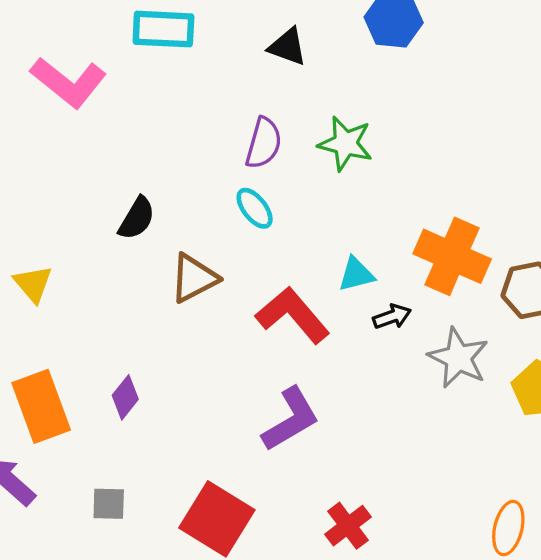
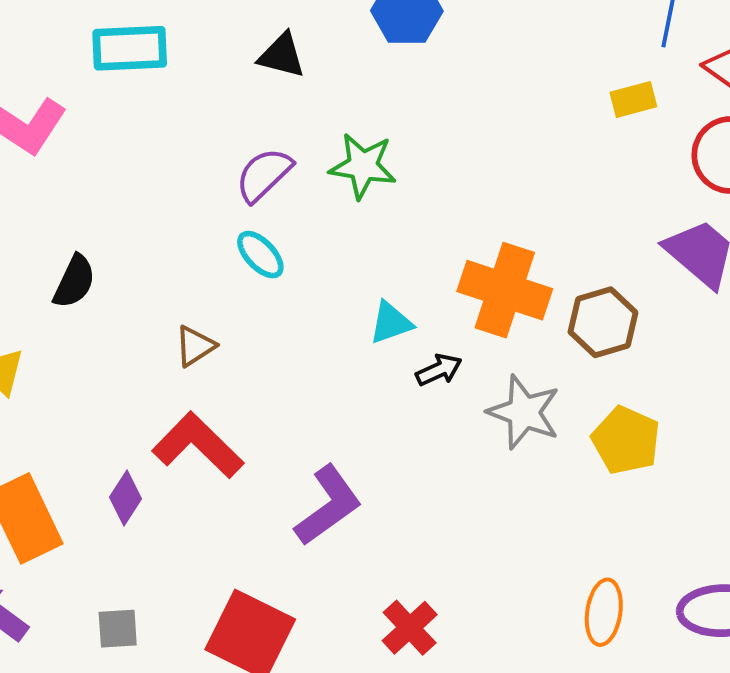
purple semicircle: (264, 143) -> (264, 175), turned -144
black semicircle: (137, 218) -> (74, 282), moved
brown triangle: (194, 278) -> (195, 346), size x0.7
red L-shape: (293, 315) -> (198, 445), moved

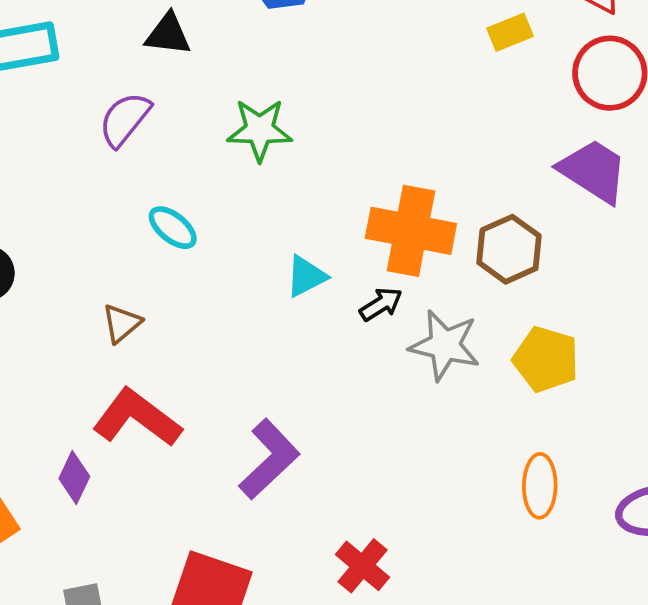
purple semicircle: (264, 175) -> (125, 119), moved
black arrow: (439, 370) -> (381, 304), moved
orange ellipse: (604, 612) -> (540, 486), moved

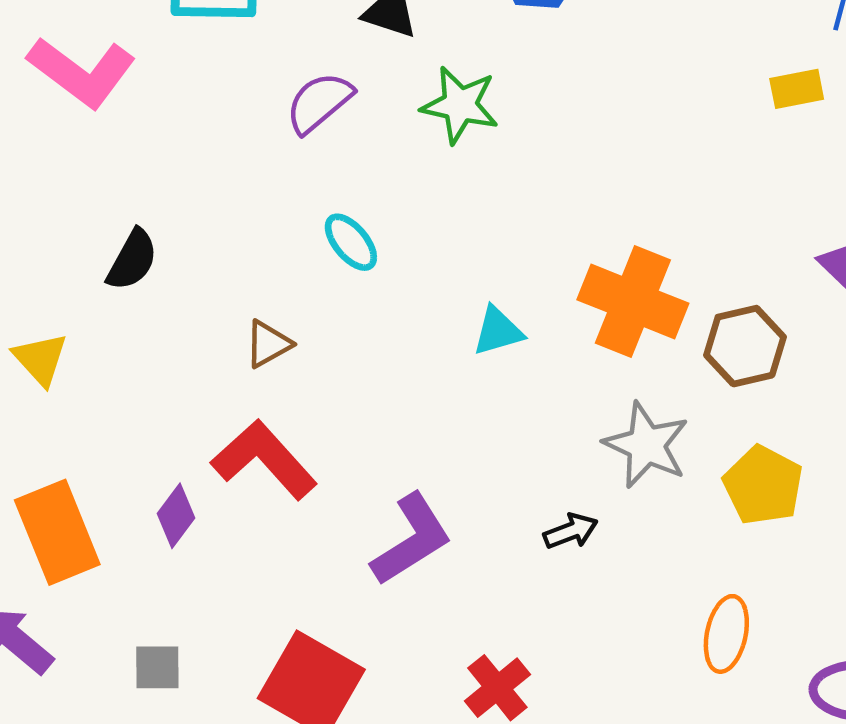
green star: (260, 130) -> (460, 105), moved
black arrow: (381, 304) -> (571, 531), moved

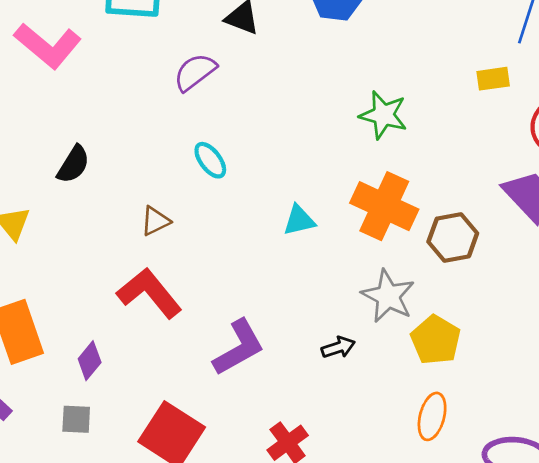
green star: (460, 105) -> (383, 115), moved
yellow pentagon: (763, 485) -> (436, 340), moved
purple diamond: (176, 516) -> (90, 361), moved

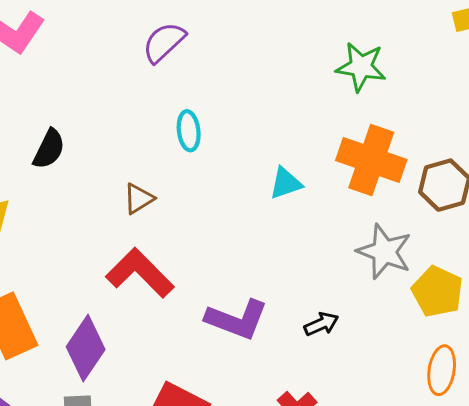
cyan ellipse: (210, 160) -> (189, 131), turned 36
black arrow: (338, 347) -> (321, 324), moved
purple L-shape: (239, 348) -> (237, 319), turned 56
purple diamond: (90, 361) -> (86, 348), size x1.6

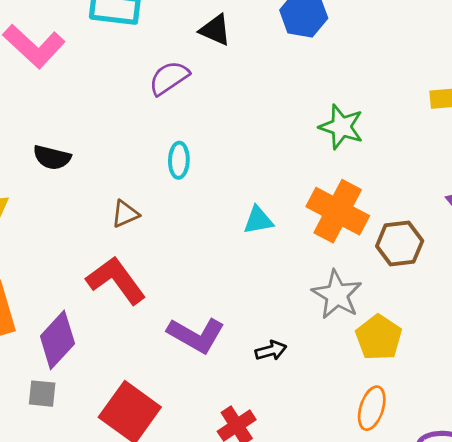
black semicircle: (49, 149) -> (52, 157), turned 69

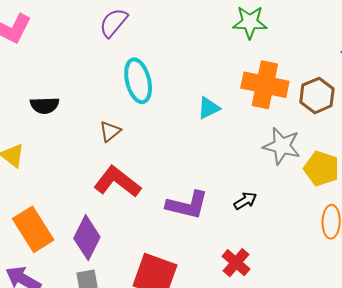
cyan ellipse: (179, 160) -> (138, 81), size x1.6

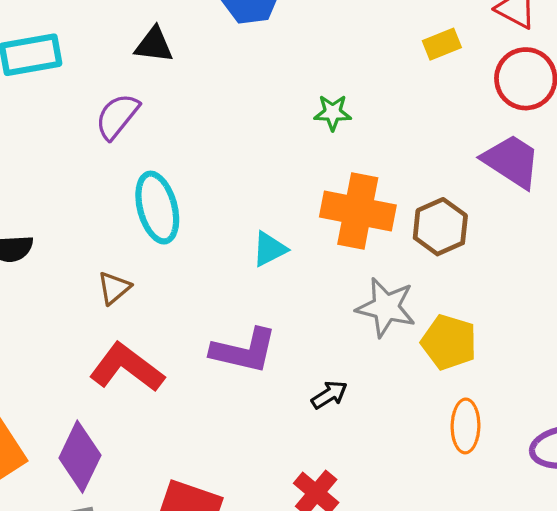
green star: (250, 22) -> (333, 113), size x0.7
purple L-shape: (187, 205) -> (244, 351), moved

